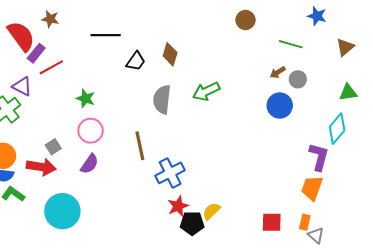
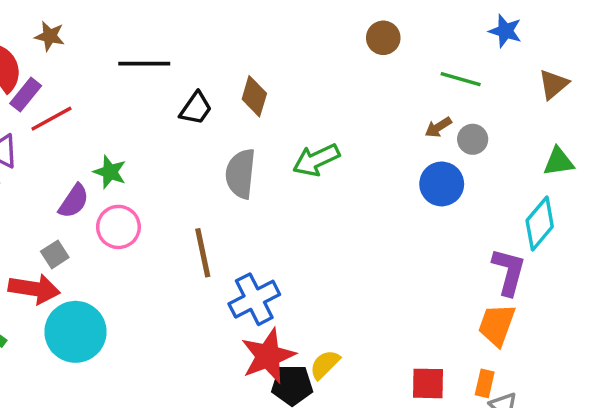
purple semicircle: (90, 164) -> (74, 201), moved
red star: (178, 206) -> (268, 356), size x1.5
cyan circle: (62, 211) -> (75, 332), moved

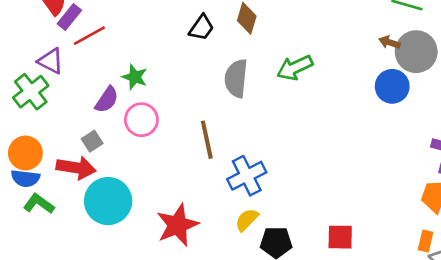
brown arrow: (438, 127) -> (390, 42), turned 50
gray circle: (473, 139) -> (416, 52), size x1.8
red star: (268, 356) -> (177, 225), moved
yellow semicircle: (325, 364) -> (247, 220), moved
red square: (428, 383) -> (340, 237), moved

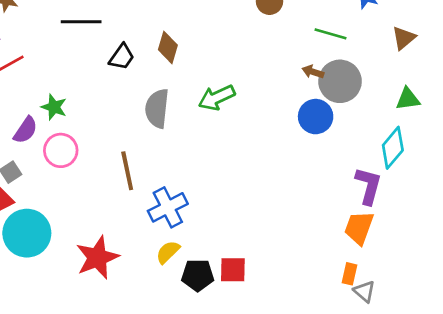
red square: (340, 237) -> (233, 270), moved

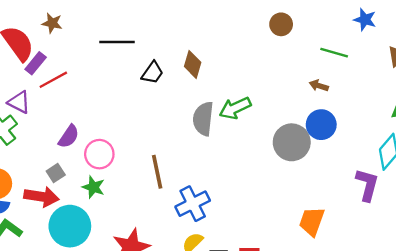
gray circle: (340, 81) -> (292, 142), moved
green star: (54, 107) -> (93, 187), moved
gray semicircle: (157, 108) -> (203, 119), moved
orange trapezoid: (359, 228) -> (312, 221), moved

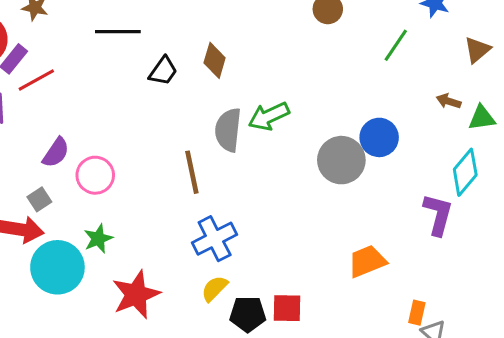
green line: (334, 53) -> (396, 45), turned -72
brown arrow: (319, 86) -> (449, 101), moved
brown line: (157, 172) -> (192, 172), moved
green star: (93, 187) -> (98, 239), moved, turned 30
orange trapezoid: (312, 221) -> (367, 261), turned 48

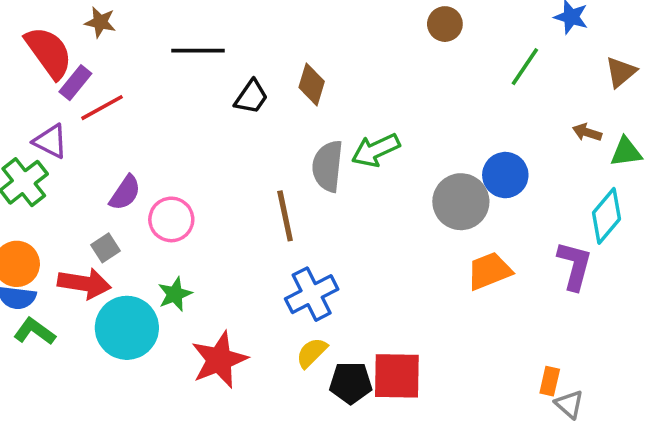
orange trapezoid: (367, 261) -> (489, 271), moved
red square: (287, 308) -> (397, 376), size x1.4

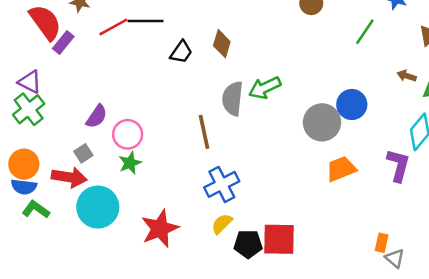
red line: (102, 108) -> (113, 27), moved
purple triangle: (50, 141) -> (30, 82), moved
green star: (175, 294) -> (130, 163), moved

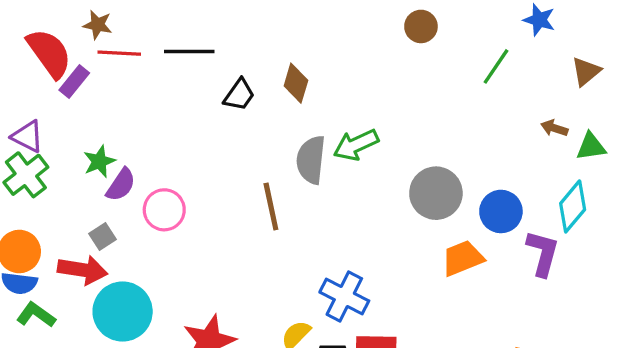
red line: (113, 27) -> (119, 53), moved, turned 32
blue circle: (352, 104) -> (501, 211), moved
green star: (130, 163) -> (99, 161), moved
blue cross: (222, 184) -> (344, 297), moved, turned -36

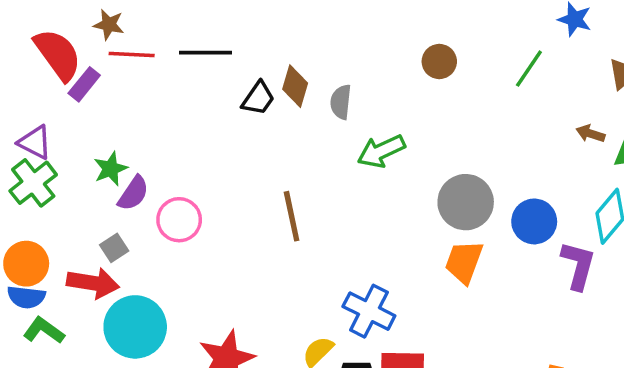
brown circle: (421, 26) -> (439, 61), moved
brown diamond: (296, 83) -> (295, 86), moved
gray semicircle: (311, 160) -> (341, 102), moved, size x0.7
orange trapezoid: (463, 258) -> (464, 262), moved, turned -48

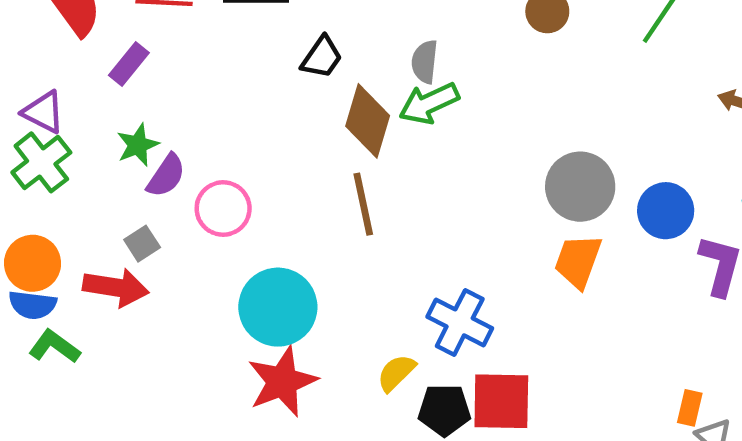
purple rectangle: (84, 84) -> (129, 64), moved
brown diamond: (295, 86) -> (368, 121), moved, size x1.4
green arrow: (381, 151) -> (429, 103), moved
cyan circle: (135, 327) -> (278, 307), moved

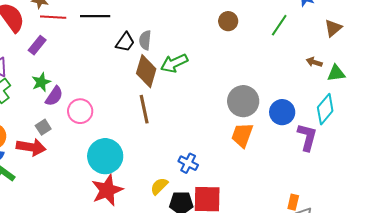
gray semicircle: (425, 62) -> (145, 40), moved
blue cross: (460, 322) -> (188, 163), size x0.7

